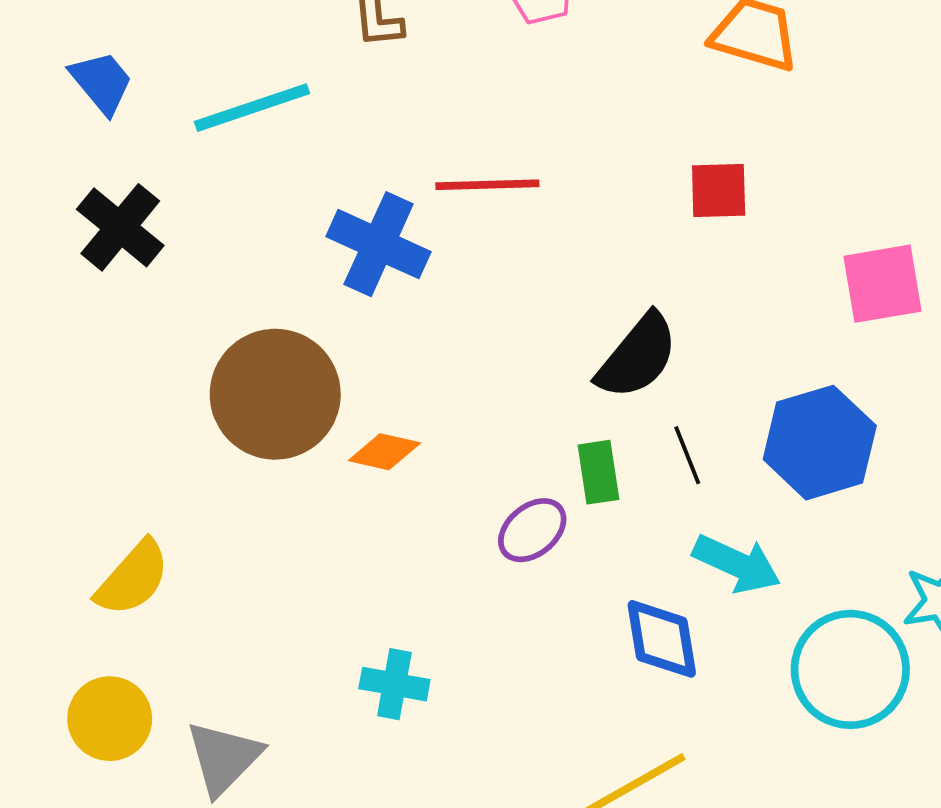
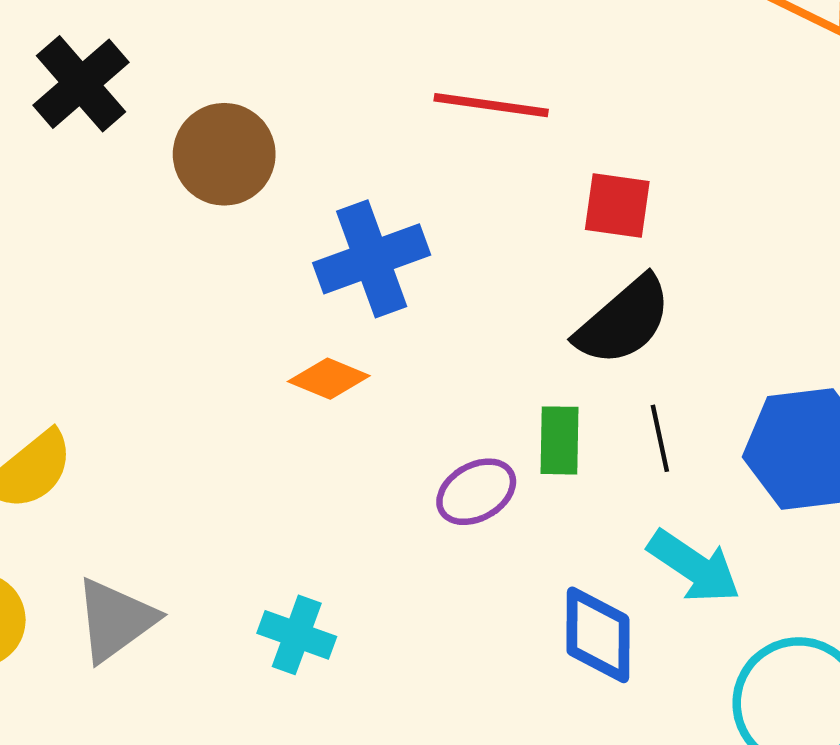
red square: (719, 191) -> (617, 206), moved
blue cross: (379, 244) -> (372, 259), moved, turned 36
brown circle: (275, 394) -> (224, 154), moved, size x0.7
gray triangle: (224, 758) -> (115, 620), moved

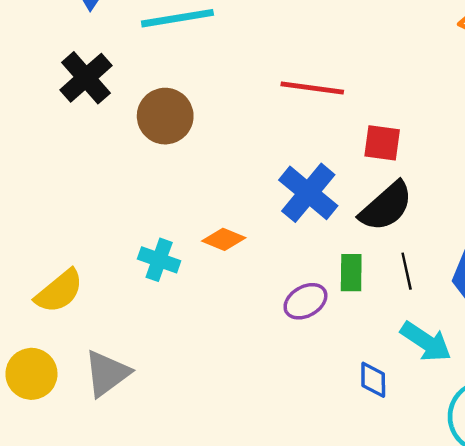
blue cross: (372, 259) -> (308, 193), moved, turned -30
cyan cross: (297, 635) -> (159, 260), moved
blue diamond: (598, 635) -> (373, 380), size x0.7

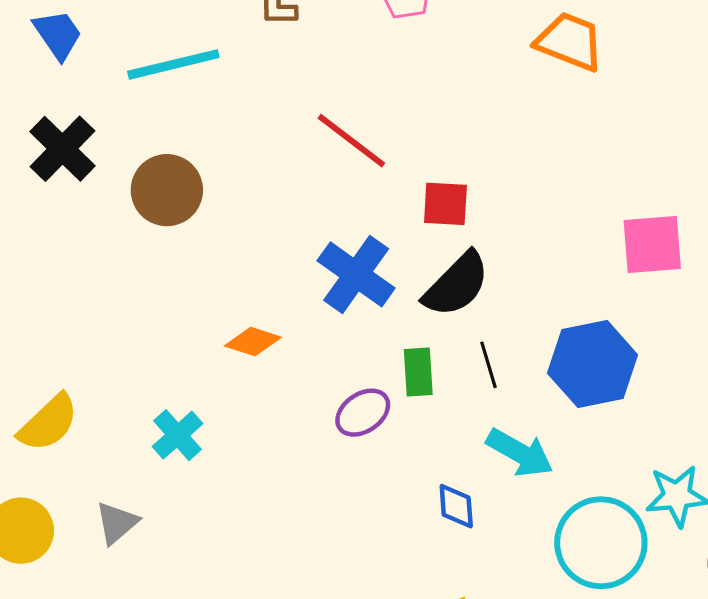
red line: (312, 88) -> (351, 141), turned 34
cyan cross: (159, 260) -> (178, 435), moved, turned 33
gray triangle: (107, 373) -> (117, 523), size x0.7

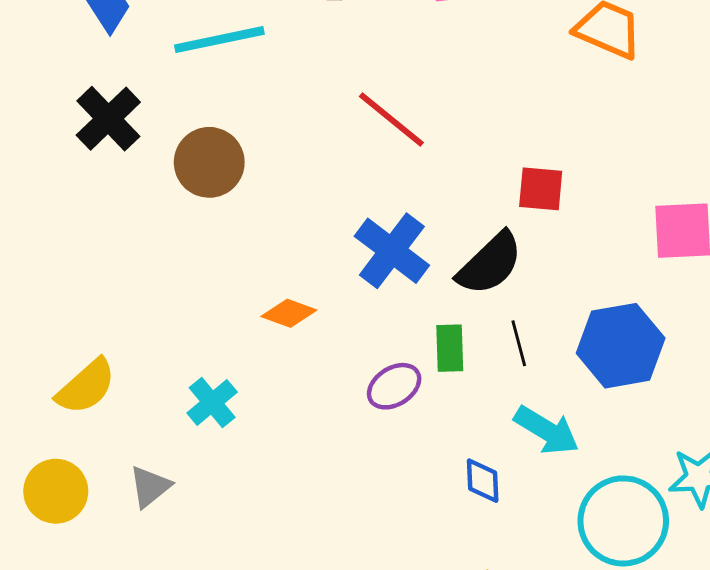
red square: (445, 204) -> (541, 189), moved

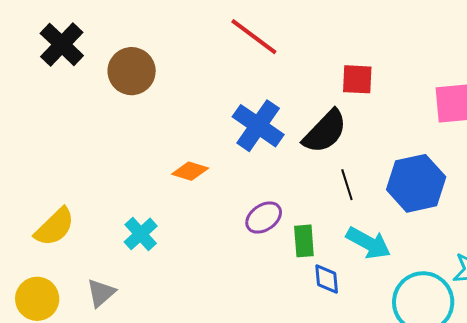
green rectangle: (450, 348) -> (304, 241), moved

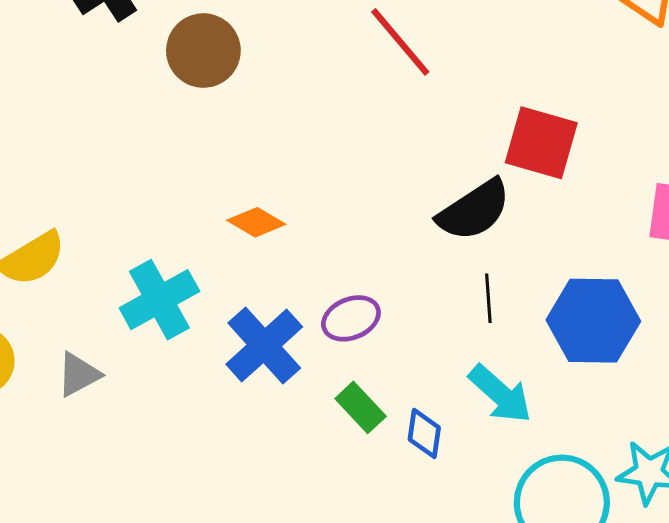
red square: (357, 79) -> (541, 143), size x1.4
blue cross: (258, 126) -> (264, 346), moved
cyan cross: (141, 234) -> (159, 300), size x1.4
green rectangle: (304, 241) -> (361, 407), moved, turned -52

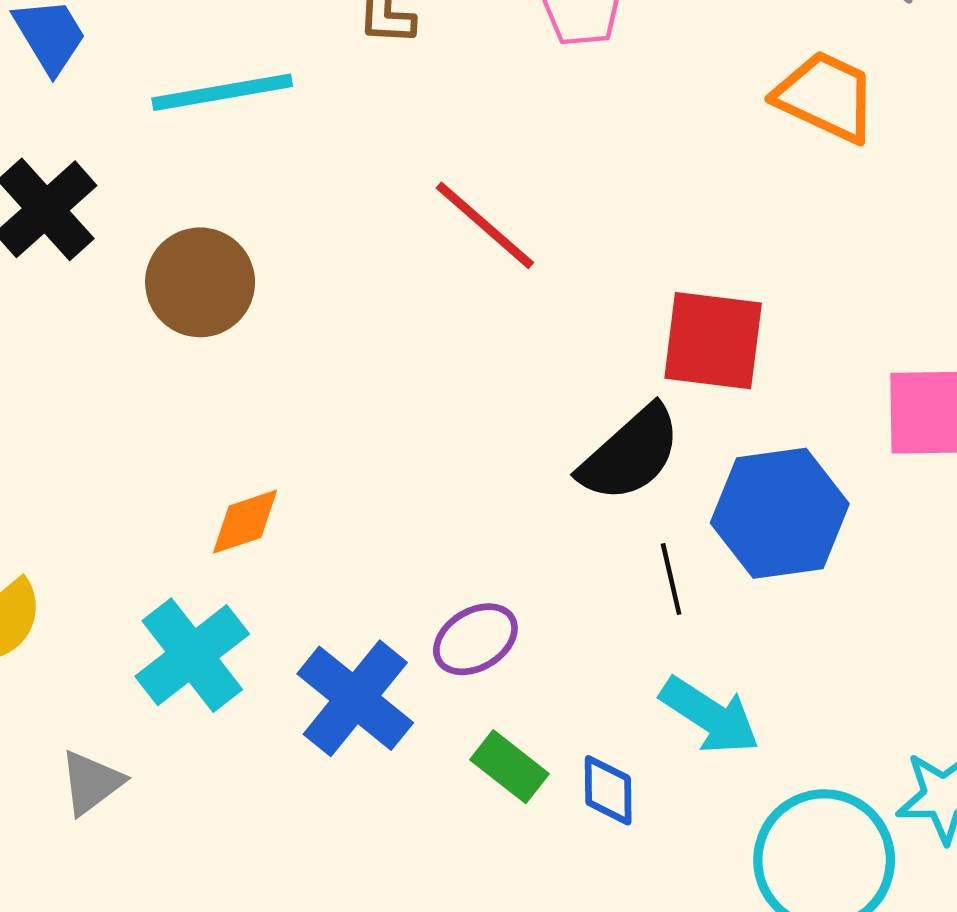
orange diamond: (256, 222) -> (245, 522), moved, turned -40
blue hexagon: (593, 321) -> (780, 513), moved

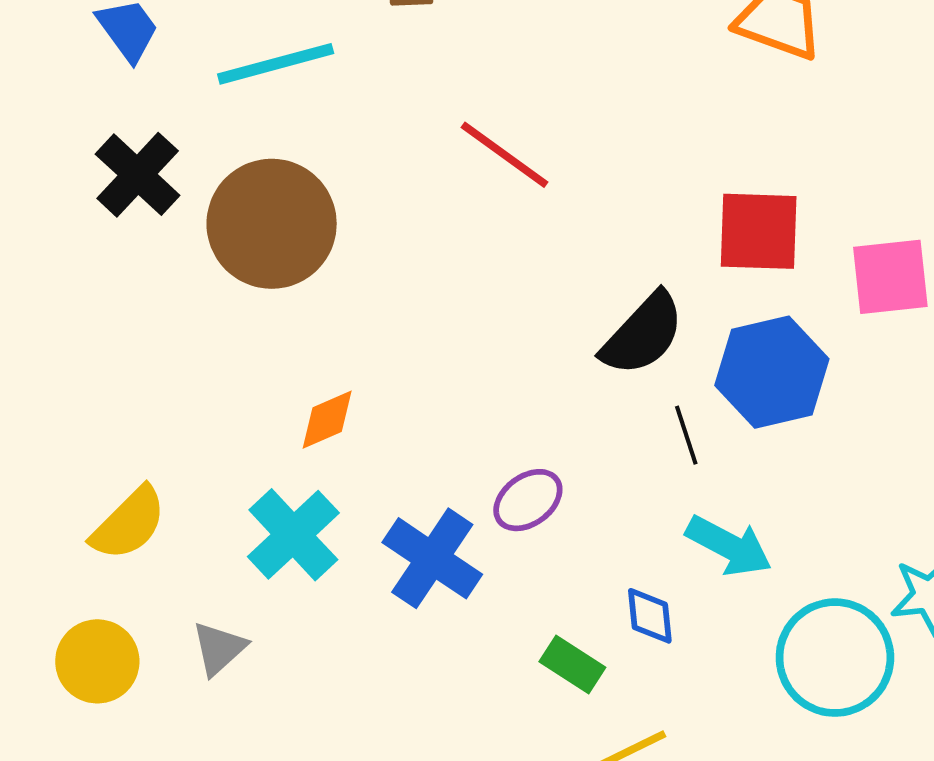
brown circle: (200, 282) -> (272, 224), size x1.4
red square: (713, 341) -> (759, 231), moved
green rectangle: (509, 767) -> (572, 664), moved

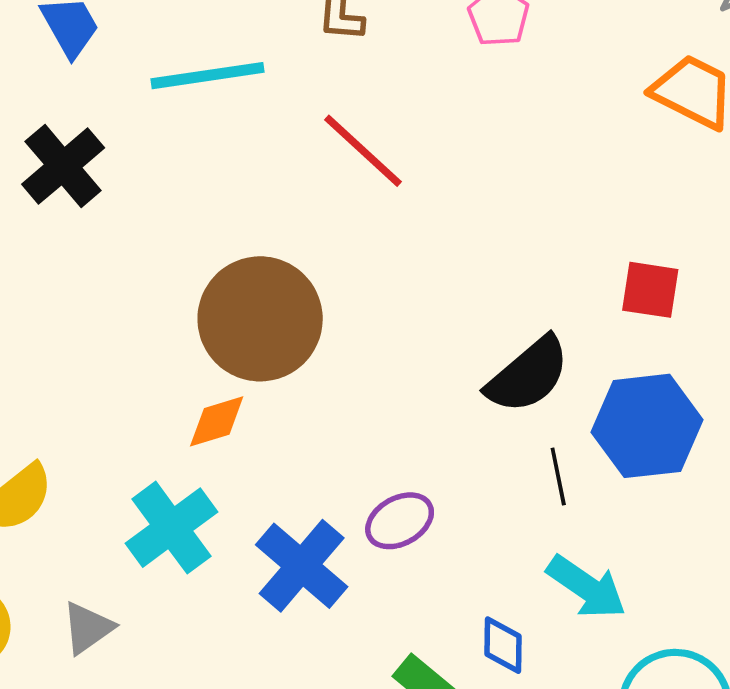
red line: (504, 155) -> (363, 151), moved
brown circle: (272, 224) -> (260, 319), moved
red square: (759, 231) -> (650, 290), size x0.7

